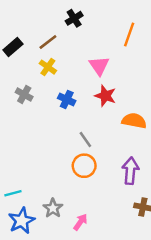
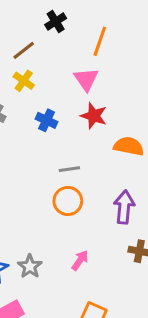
orange line: (129, 35) -> (100, 41), moved
gray line: (85, 139) -> (69, 169), turned -63
gray star: (53, 208) -> (30, 266), moved
pink arrow: (80, 222) -> (80, 260), moved

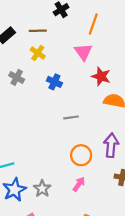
brown line: (24, 50) -> (38, 31), turned 36
red star: (94, 116) -> (101, 76), moved
orange circle: (68, 201) -> (81, 155), moved

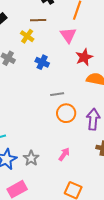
brown line: (38, 31) -> (38, 20), moved
red star: (101, 76) -> (84, 57), turned 30
orange circle: (81, 155) -> (66, 113), moved

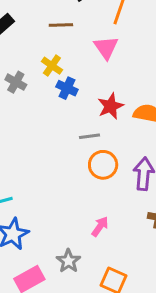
yellow cross: (27, 36) -> (52, 66), moved
red star: (84, 57) -> (111, 106), moved
gray star: (31, 158) -> (68, 261), moved

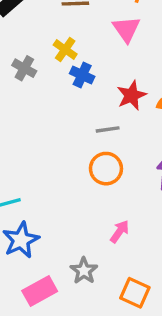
orange circle: (103, 165) -> (106, 169), moved

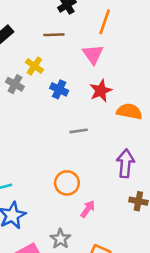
yellow cross: (65, 49) -> (34, 66), moved
red star: (131, 95) -> (101, 91), moved
orange circle: (106, 169) -> (67, 183), moved

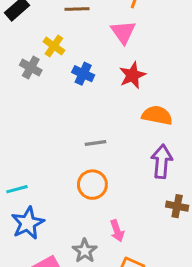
orange semicircle: (129, 111) -> (157, 115), moved
gray line: (79, 131) -> (95, 143), moved
pink arrow: (88, 209) -> (117, 231), moved, turned 126

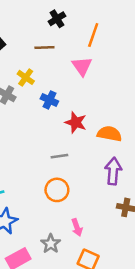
red star: (132, 75) -> (76, 122), moved, turned -30

